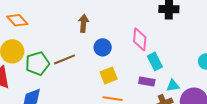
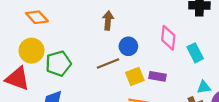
brown line: (64, 59) -> (108, 64), moved
cyan rectangle: (155, 61) -> (195, 53), moved
purple rectangle: (147, 82) -> (157, 76), moved

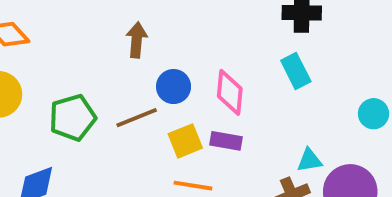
pink diamond: (168, 38) -> (230, 92), moved
cyan rectangle: (195, 53) -> (296, 71), moved
green pentagon: (58, 64) -> (73, 118), moved

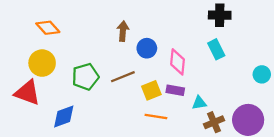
blue circle: (174, 87) -> (147, 48), moved
cyan triangle: (309, 160) -> (199, 103), moved

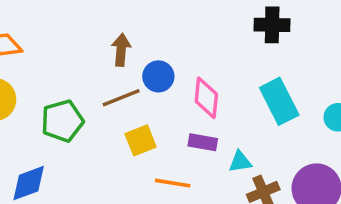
cyan rectangle: (216, 49) -> (279, 101), moved, size x1.4
brown line: (123, 77) -> (121, 98), moved
yellow square: (151, 90) -> (141, 140), moved

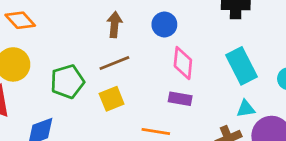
blue circle: (158, 76) -> (164, 24), moved
yellow square: (141, 140) -> (112, 99), moved
cyan triangle: (240, 162) -> (246, 109), moved

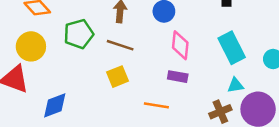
brown line: (114, 63) -> (120, 45), turned 40
green pentagon: (67, 82) -> (79, 34), moved

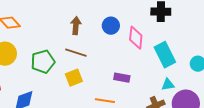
green pentagon: (79, 34) -> (43, 62), moved
pink diamond: (180, 45) -> (136, 38), moved

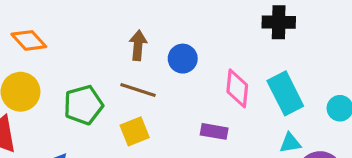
blue circle: (111, 26) -> (183, 59), moved
pink diamond: (136, 38) -> (237, 88), moved

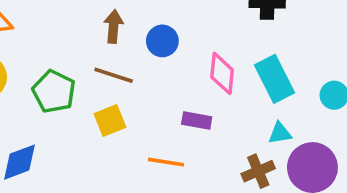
green pentagon: (83, 105) -> (54, 92), turned -30

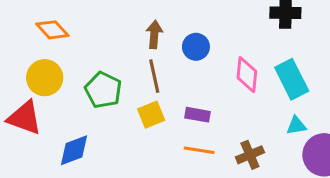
brown line: (114, 75) -> (154, 76), turned 60
purple rectangle: (197, 120) -> (197, 115), moved
brown cross: (258, 171) -> (250, 155), moved

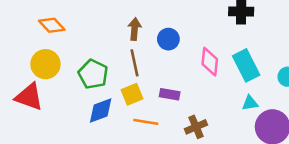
blue diamond: (74, 150) -> (101, 111), moved
orange line: (199, 150) -> (146, 122), moved
brown cross: (250, 155) -> (196, 127), moved

